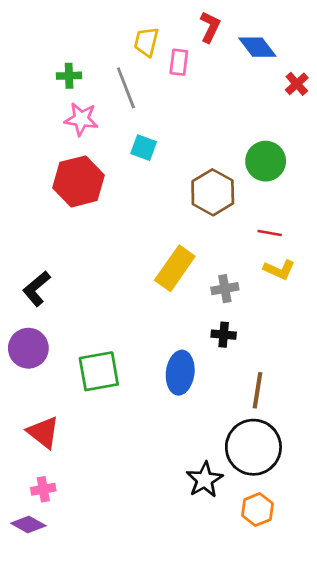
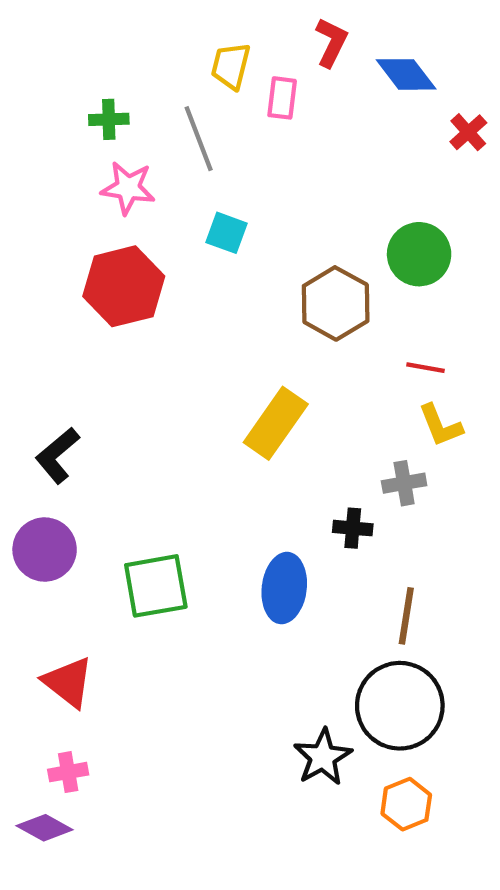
yellow L-shape: (279, 270) -> (440, 425), turned 44
gray cross: (225, 289) -> (404, 483), moved

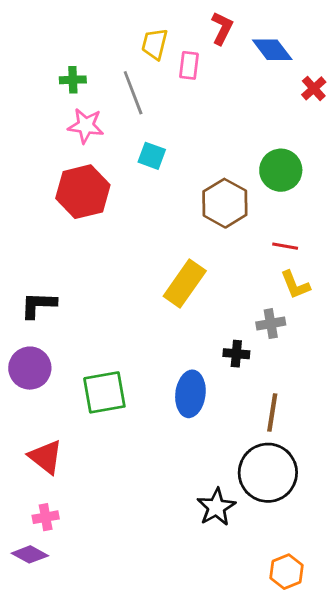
black L-shape: (57, 455) -> (38, 305), turned 42
orange hexagon: (406, 804) -> (287, 572), moved

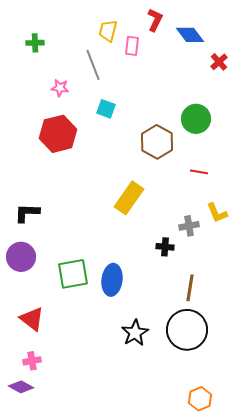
green cross: (73, 80) -> (35, 43), moved
pink star: (86, 126) -> (60, 88), size x0.7
yellow L-shape: (295, 285) -> (217, 213), moved
blue ellipse: (190, 394) -> (112, 280), moved
black star: (216, 507) -> (135, 333), moved

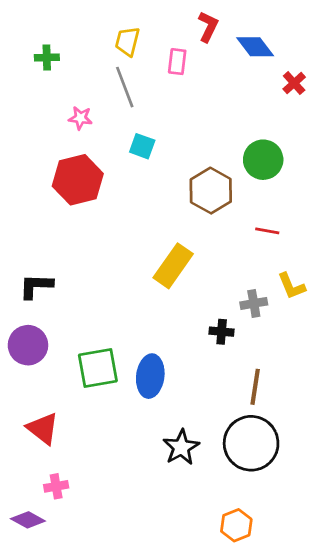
yellow trapezoid: (108, 31) -> (127, 41), moved
pink cross: (32, 361) -> (56, 486), moved
orange hexagon: (200, 399) -> (236, 525), moved

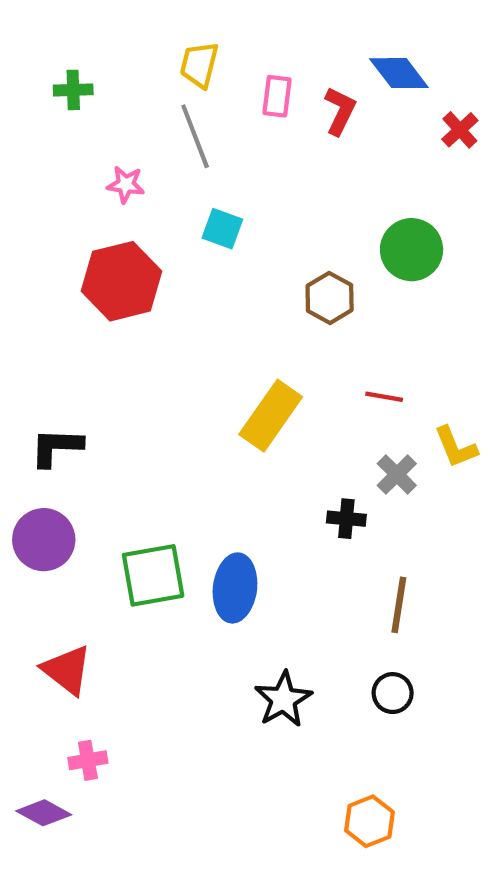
red L-shape: (208, 27) -> (340, 111), moved
brown hexagon: (211, 191) -> (330, 298), size x0.7
red line: (267, 231) -> (384, 397), moved
gray cross: (254, 303) -> (397, 474), turned -35
black circle: (251, 443) -> (393, 693), size x0.5

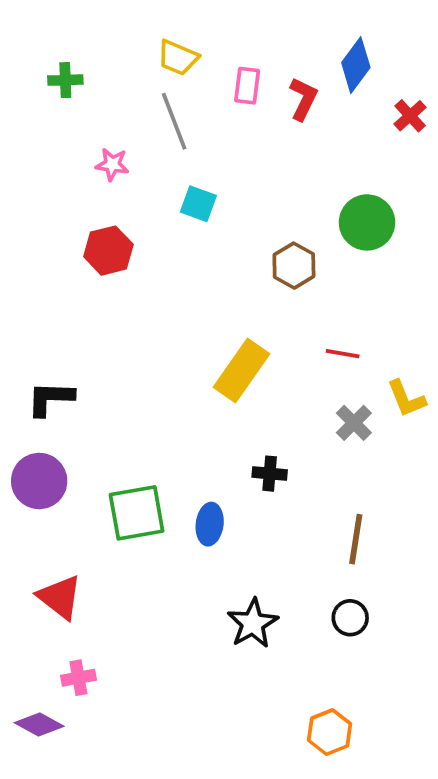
yellow trapezoid: (199, 65) -> (178, 58), turned -81
blue diamond: (399, 73) -> (356, 65), turned 74
red hexagon: (122, 281) -> (108, 251), size x0.7
black cross: (346, 519) -> (270, 474), moved
blue ellipse: (235, 588) -> (210, 524), size x0.7

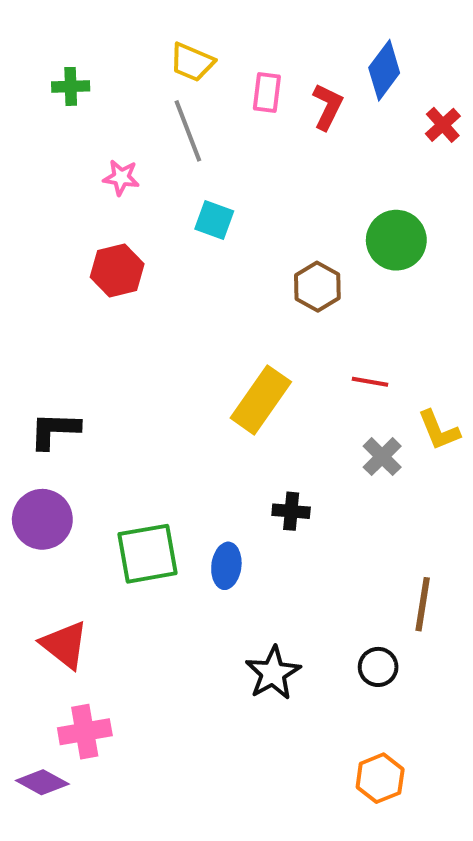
brown line: (356, 539) -> (423, 604), moved
pink cross: (78, 678) -> (85, 732), size x1.4
orange hexagon: (330, 732) -> (380, 778), moved

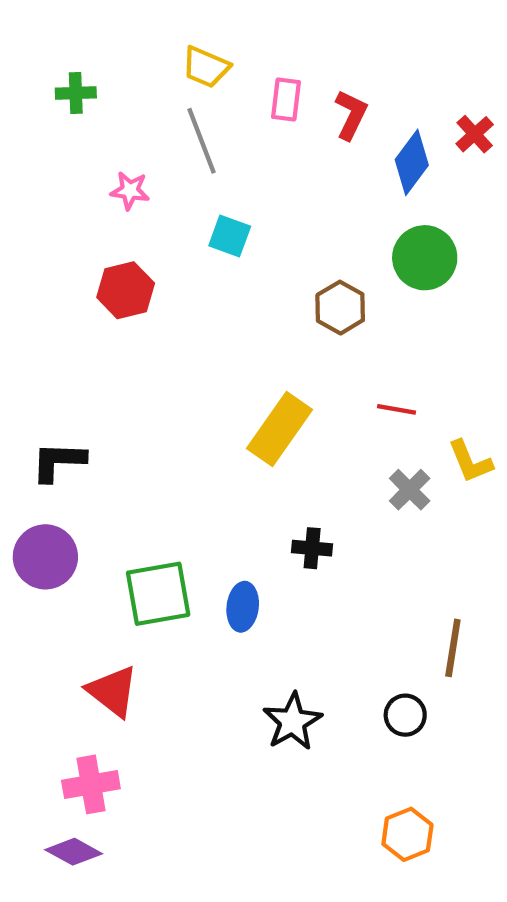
blue diamond: (384, 70) -> (412, 162), moved
red triangle: (65, 645) -> (113, 691), moved
purple diamond: (42, 782) -> (74, 852), moved

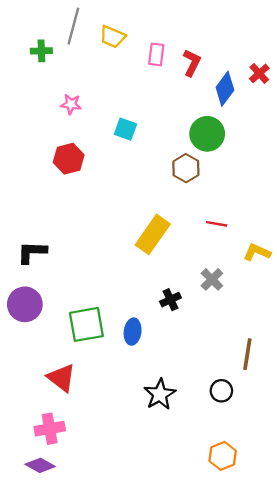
gray line: (201, 141) -> (73, 26), moved, turned 36
green circle: (425, 258) -> (207, 134), moved
yellow L-shape: (470, 461) -> (257, 252), turned 136
gray cross: (410, 490) -> (212, 279), moved
black cross: (312, 548) -> (170, 300), turned -30

